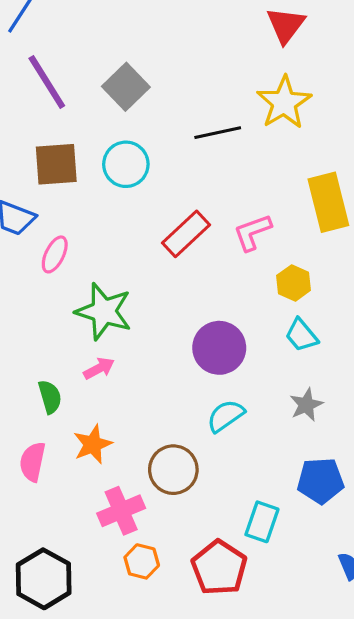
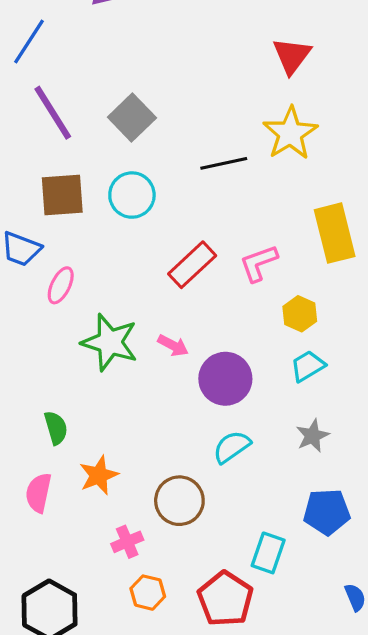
cyan trapezoid: (302, 335) -> (308, 366), turned 99
pink arrow: (99, 368) -> (173, 345), moved, turned 56
pink cross: (121, 511) -> (127, 542), size x0.7

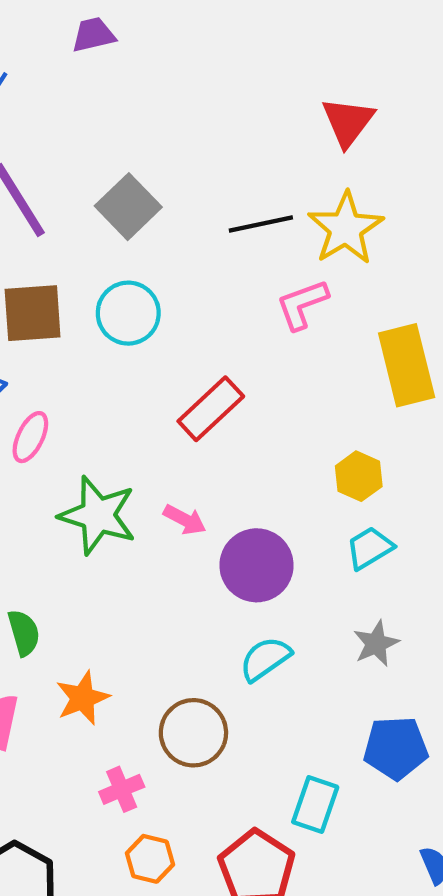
black line: (224, 163) -> (261, 224), moved
pink L-shape: (259, 263) -> (302, 304), moved

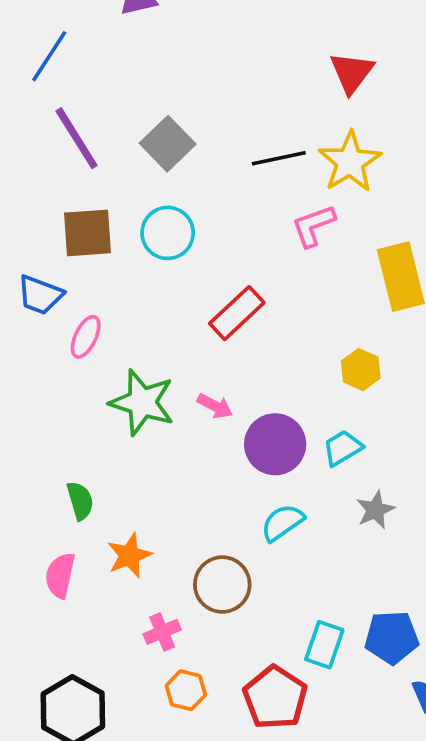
cyan trapezoid: (370, 548) -> (343, 448), moved
blue pentagon: (396, 748) -> (392, 637), moved

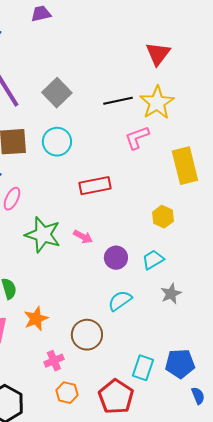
red rectangle: (237, 313) -> (95, 186), turned 32
purple circle: (275, 444) -> (116, 258), size x0.7

